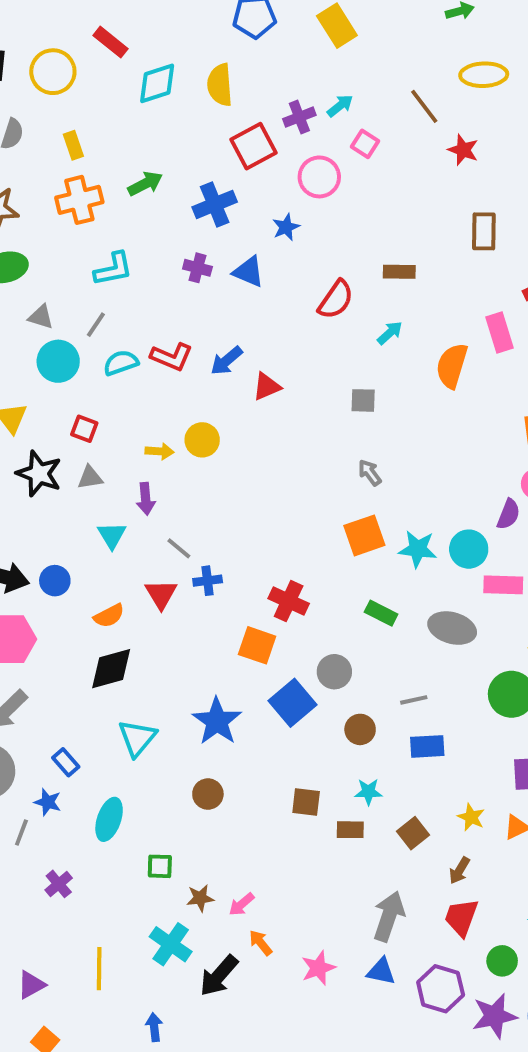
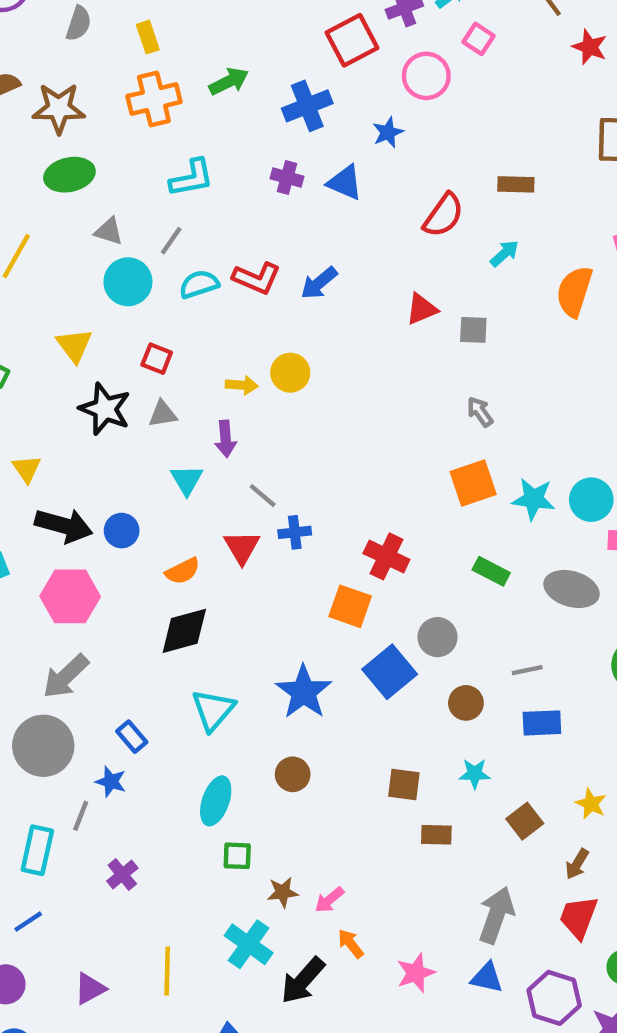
red triangle: (267, 387) -> (422, 309), moved
cyan ellipse: (109, 819) -> (216, 801), moved
brown rectangle: (350, 830) -> (436, 835), moved

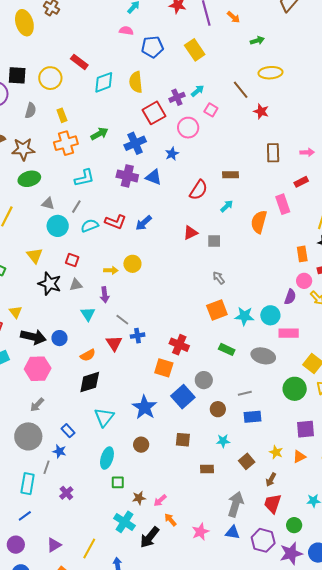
purple cross: (287, 177) -> (127, 176), size x1.5
gray arrow: (66, 676) -> (37, 405), size x0.7
brown square: (404, 785) -> (183, 440), moved
yellow line: (167, 971) -> (89, 548), moved, turned 30

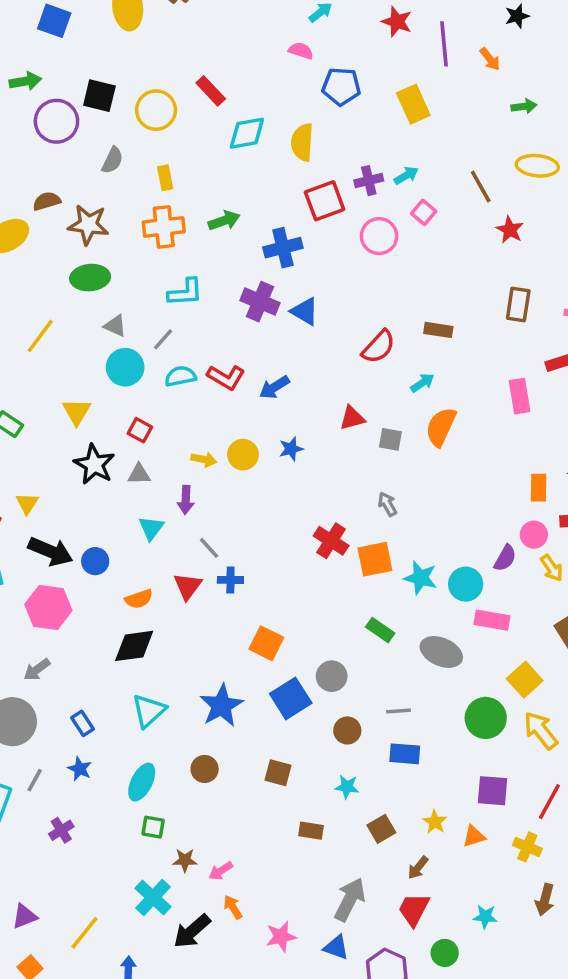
blue star: (172, 154) -> (291, 449), moved
orange semicircle: (259, 222) -> (441, 427), moved
red cross: (179, 345) -> (331, 541), moved
blue star: (59, 451) -> (80, 769), moved

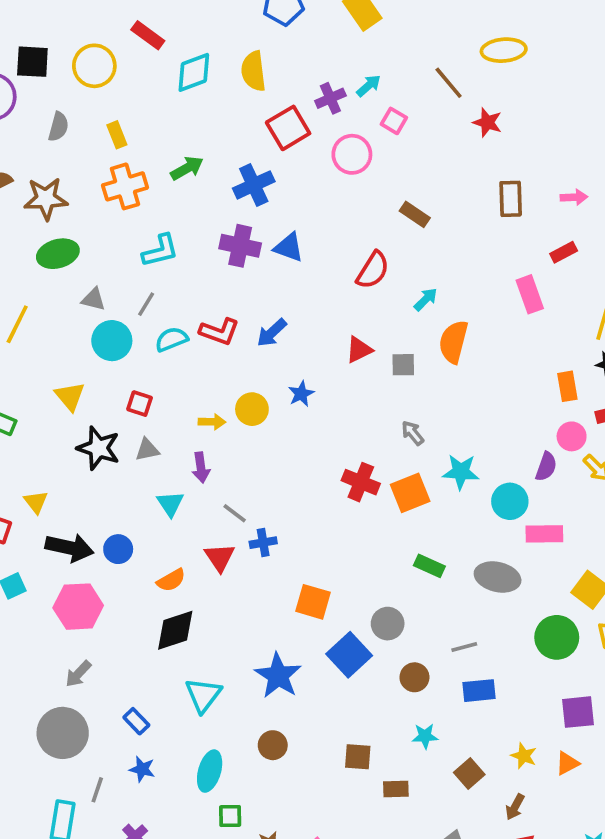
brown rectangle: (438, 330) -> (415, 214), moved, turned 36
cyan star: (421, 578) -> (461, 472), moved
brown square: (278, 773) -> (358, 757), moved

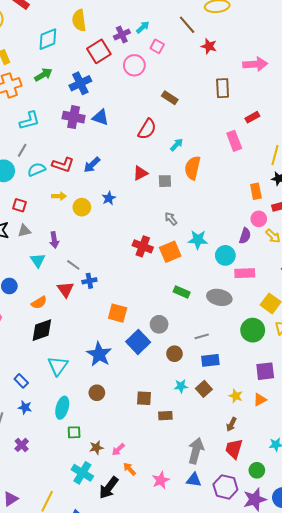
cyan diamond: (194, 72) -> (48, 39), moved
pink arrow: (574, 197) -> (255, 64), moved, size x1.6
yellow arrow: (212, 422) -> (59, 196), moved
brown square: (469, 773) -> (204, 389), moved

